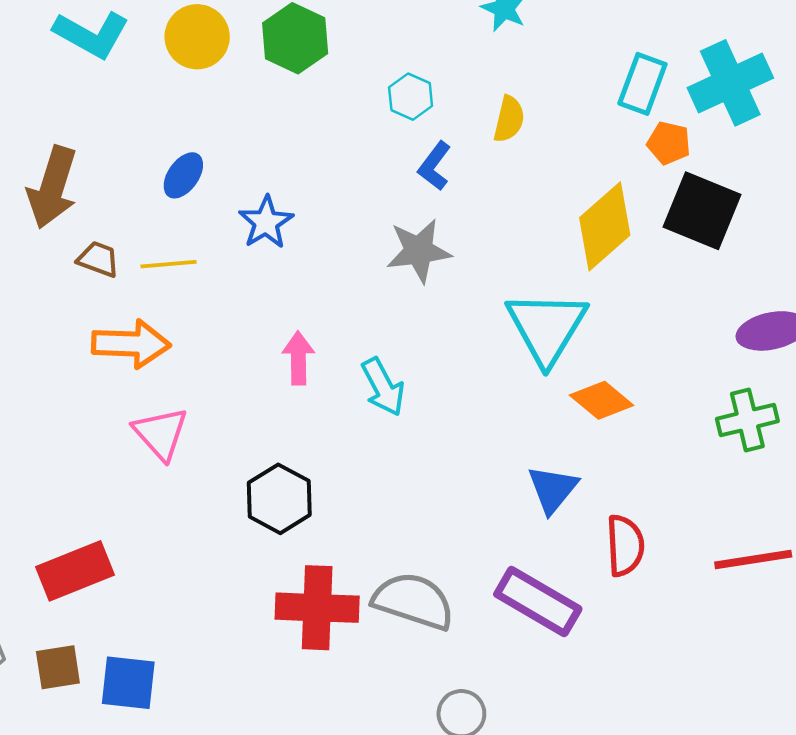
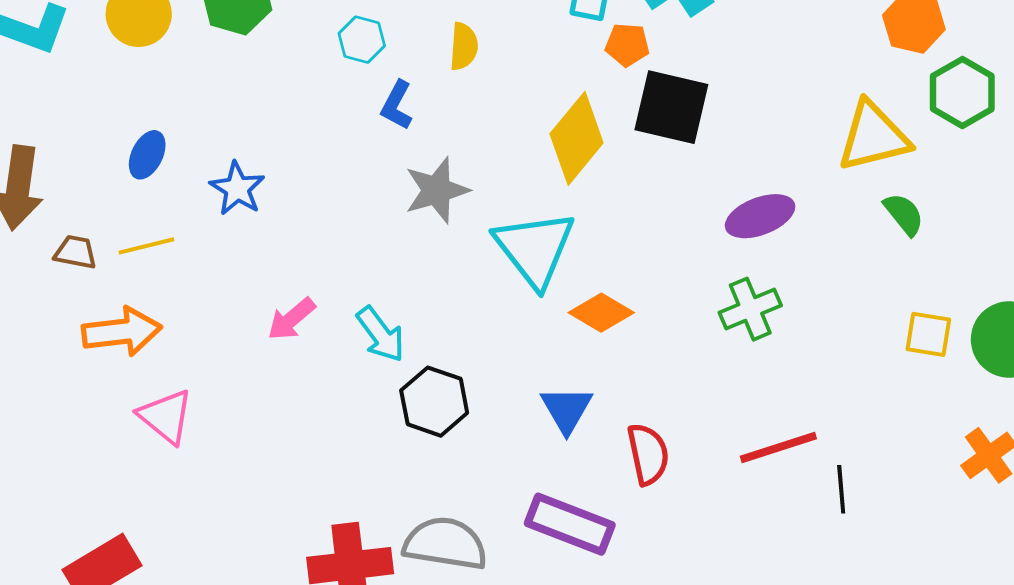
gray star: (419, 251) -> (437, 190), moved
pink arrow: (298, 358) -> (291, 319), turned -120
black hexagon: (279, 499) -> (434, 402), moved

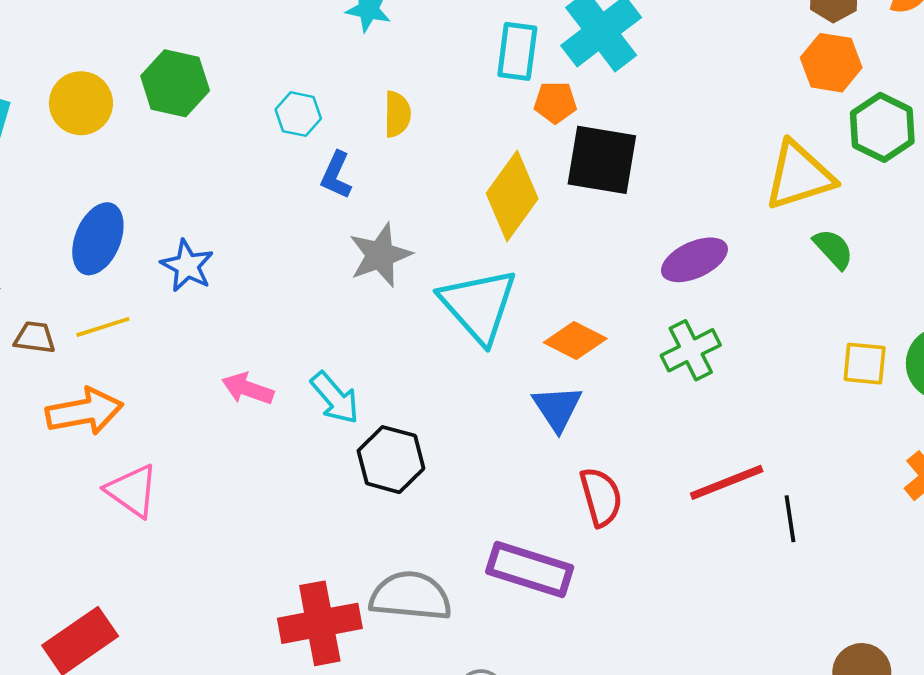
blue ellipse: (147, 155) -> (98, 239), size x1.5
orange diamond: (601, 313) -> (575, 340), moved
pink arrow: (291, 319) -> (248, 389), turned 63
blue triangle: (567, 409) -> (557, 408), moved

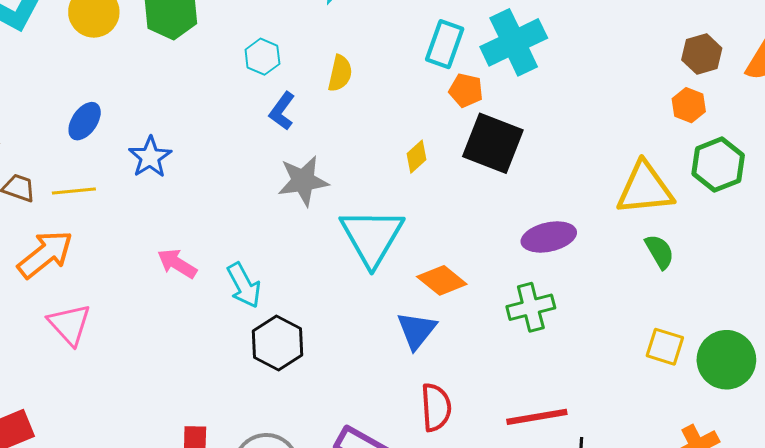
orange hexagon: (831, 63) -> (689, 105), size x0.7
yellow diamond: (512, 196) -> (416, 157), size x0.5
blue ellipse: (98, 239) -> (85, 121), size x0.7
orange arrow: (84, 411) -> (45, 254), turned -40

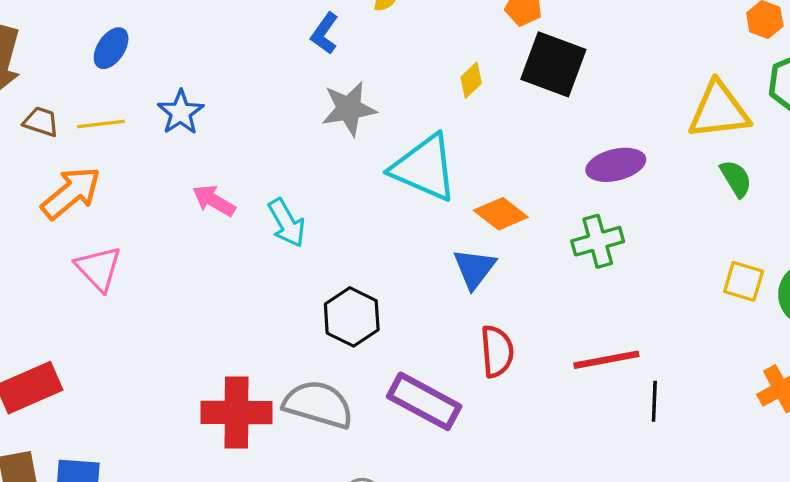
blue star: (150, 157) -> (181, 112), moved
cyan triangle: (372, 237) -> (424, 168), turned -36
black hexagon: (278, 343) -> (352, 317), moved

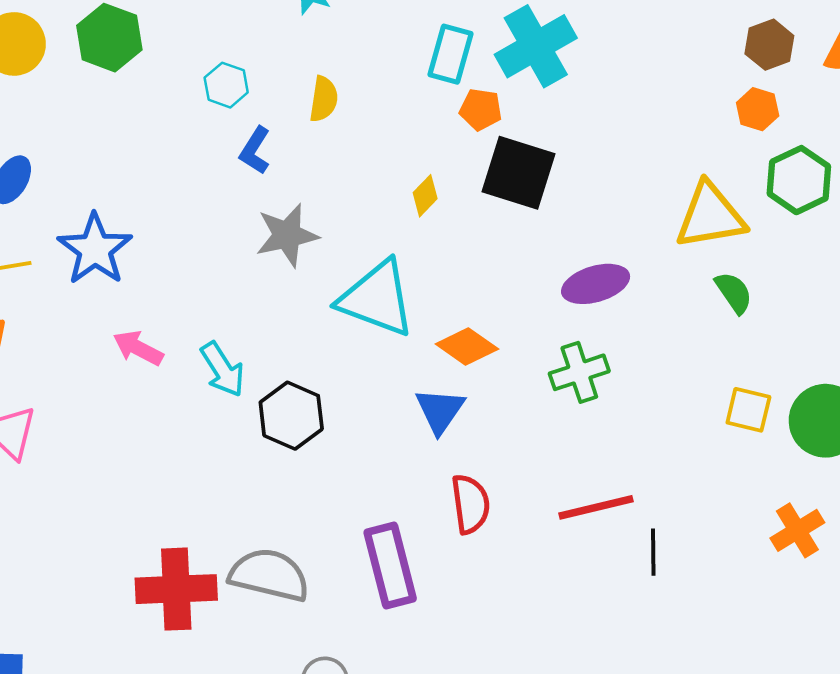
blue star: (181, 112) -> (95, 249), size x1.4
black hexagon: (352, 317) -> (291, 416), moved
purple rectangle: (424, 401) -> (390, 565), turned 50

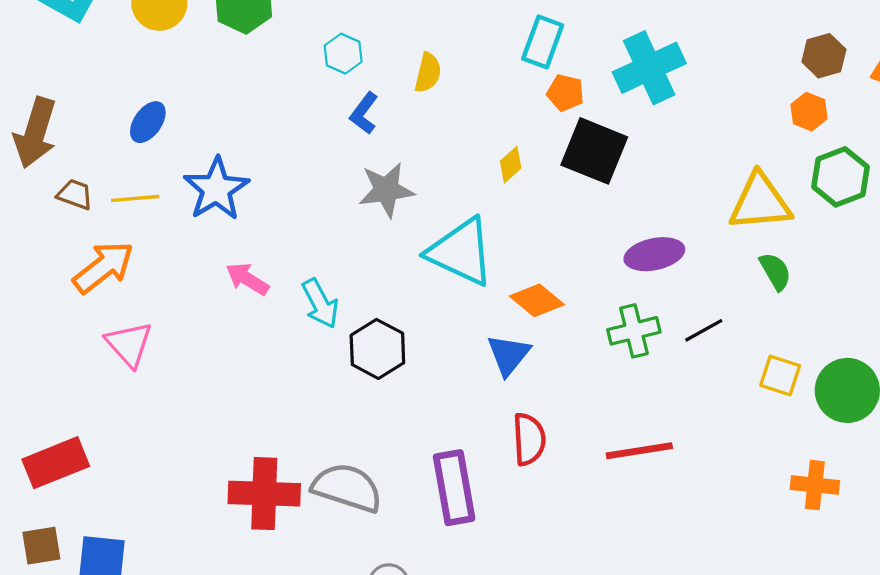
cyan cross: (536, 46) -> (649, 68), moved
orange cross: (797, 530) -> (815, 485), turned 33
black line: (653, 552) -> (704, 330), moved, turned 57

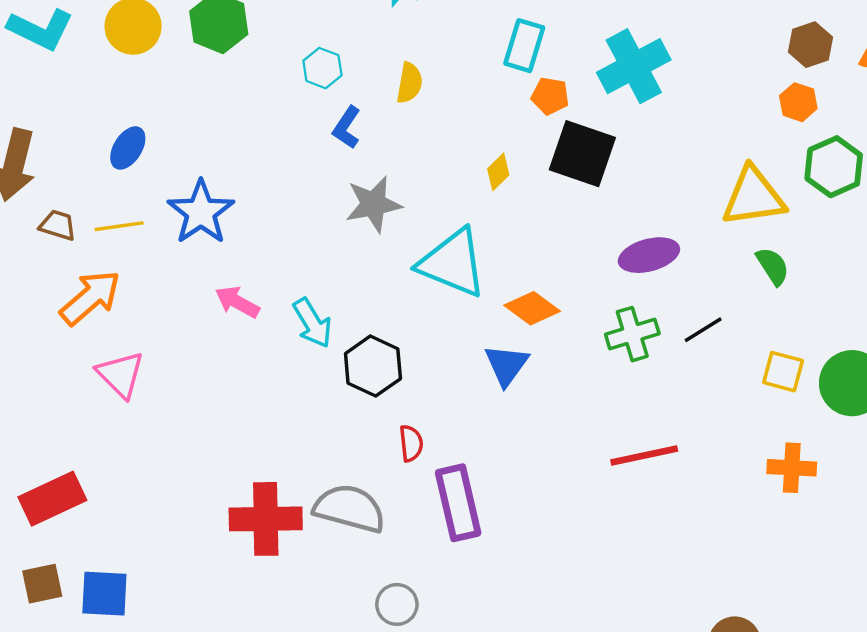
red semicircle: (529, 439) -> (411, 443), moved, size x0.7
orange cross: (815, 485) -> (792, 468), moved

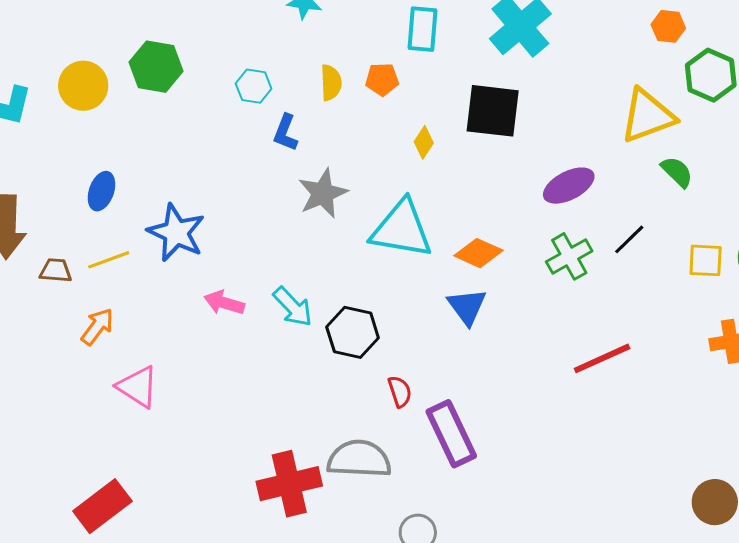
orange pentagon: (550, 96) -> (382, 79), moved
orange arrow: (90, 298) -> (97, 327), size x0.7

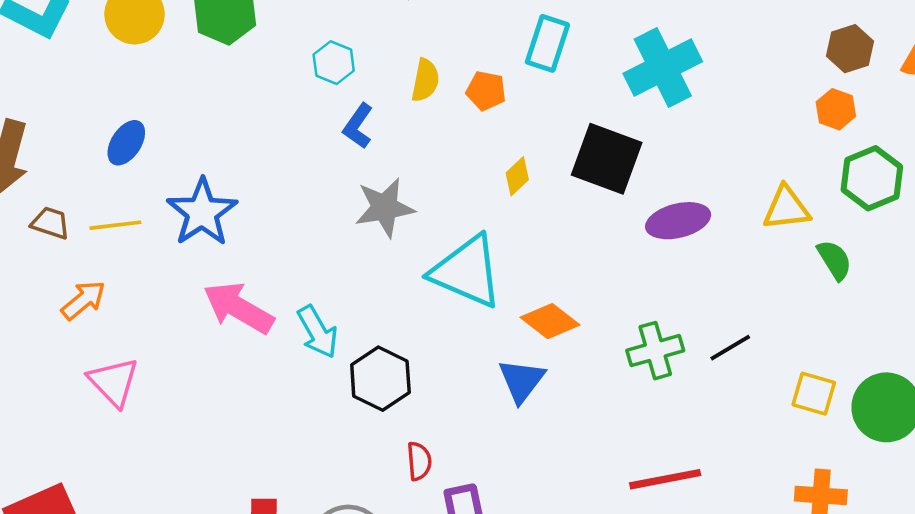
yellow triangle: (647, 116) -> (786, 208), size x0.7
green semicircle: (677, 172) -> (834, 260), moved
purple ellipse: (569, 186) -> (678, 221), moved
pink arrow: (224, 303) -> (238, 308), size x1.5

